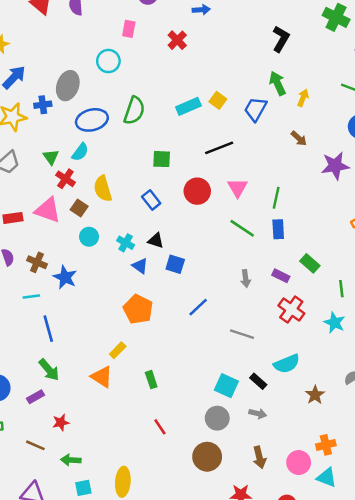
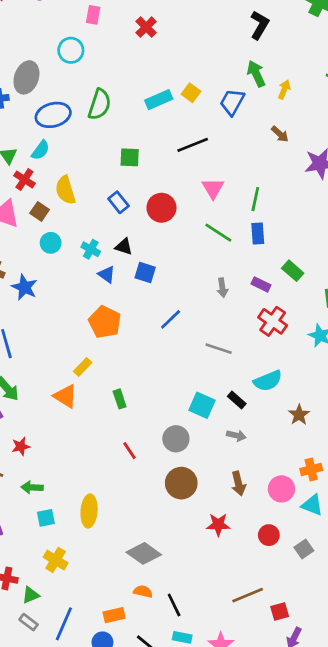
red circle: (197, 191) -> (161, 208), moved
gray circle: (217, 418) -> (176, 439), moved

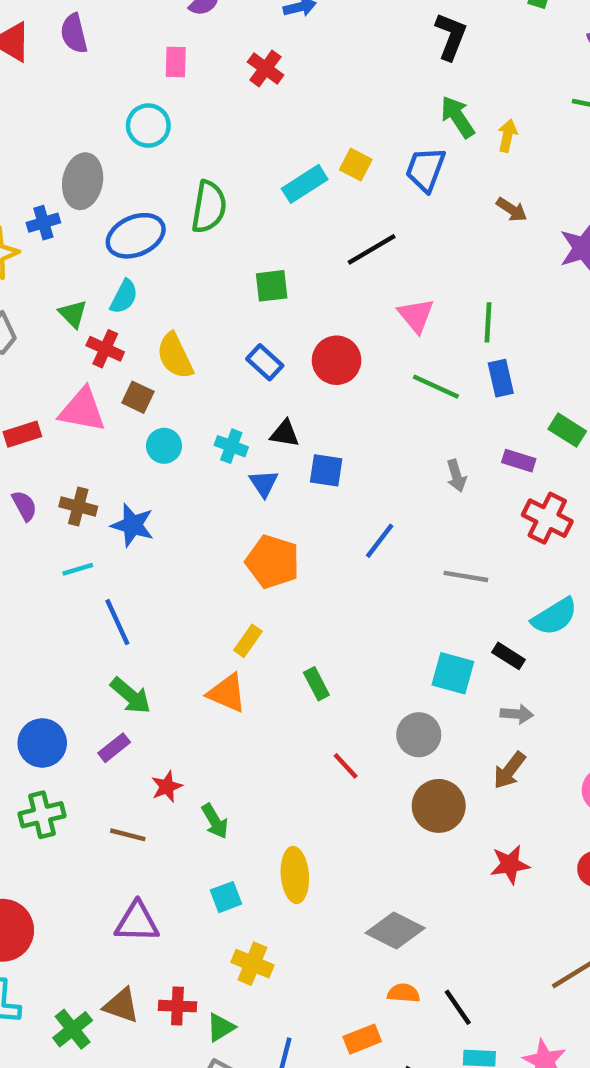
blue triangle: (107, 274) -> (264, 483), turned 30
brown arrow: (238, 484) -> (509, 770), moved, turned 60
green arrow: (32, 487) -> (215, 821), moved, turned -115

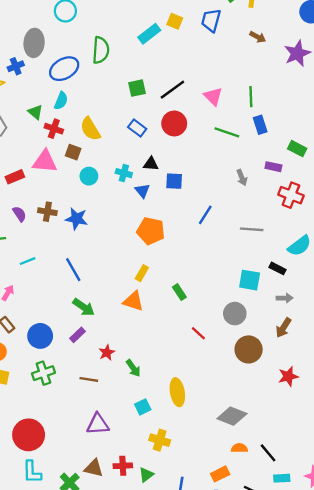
black line: (372, 249) -> (172, 90), moved
cyan line: (78, 569) -> (28, 261), moved

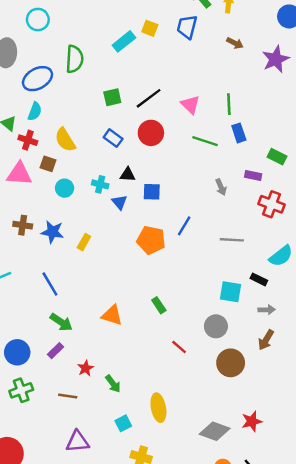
orange pentagon: (151, 231) -> (151, 240), moved
yellow rectangle: (142, 273) -> (84, 242), moved
red star: (288, 376) -> (252, 421), moved

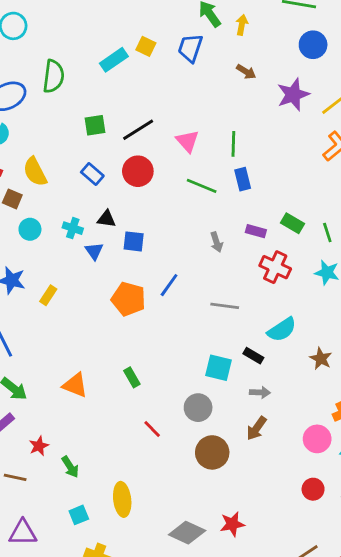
green rectangle: (277, 157) -> (292, 223), moved

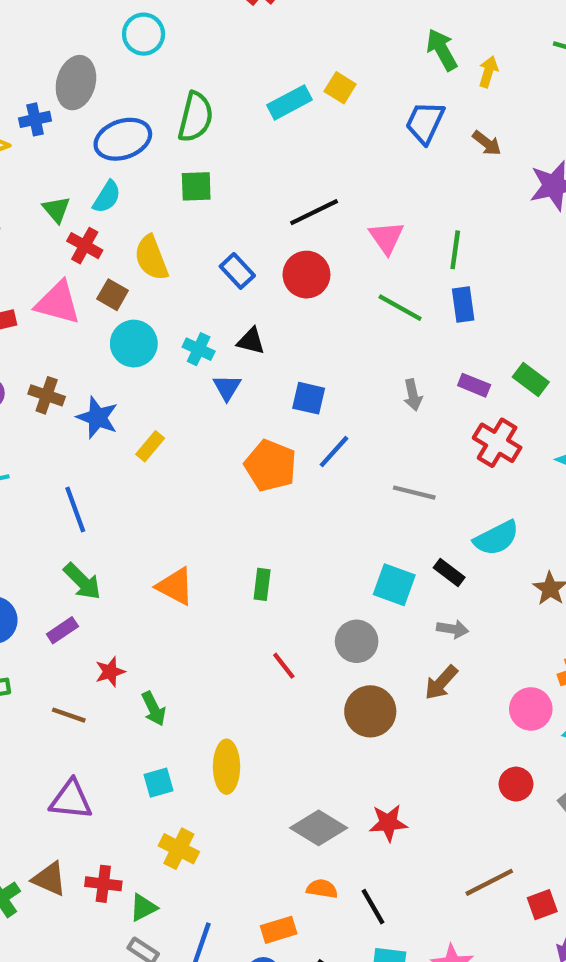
blue trapezoid: (190, 48) -> (425, 123), moved
green square: (95, 125) -> (196, 186), moved
cyan circle: (30, 229) -> (134, 344), size x1.4
blue square: (134, 241) -> (309, 398), moved
green rectangle: (132, 377) -> (262, 584), turned 30

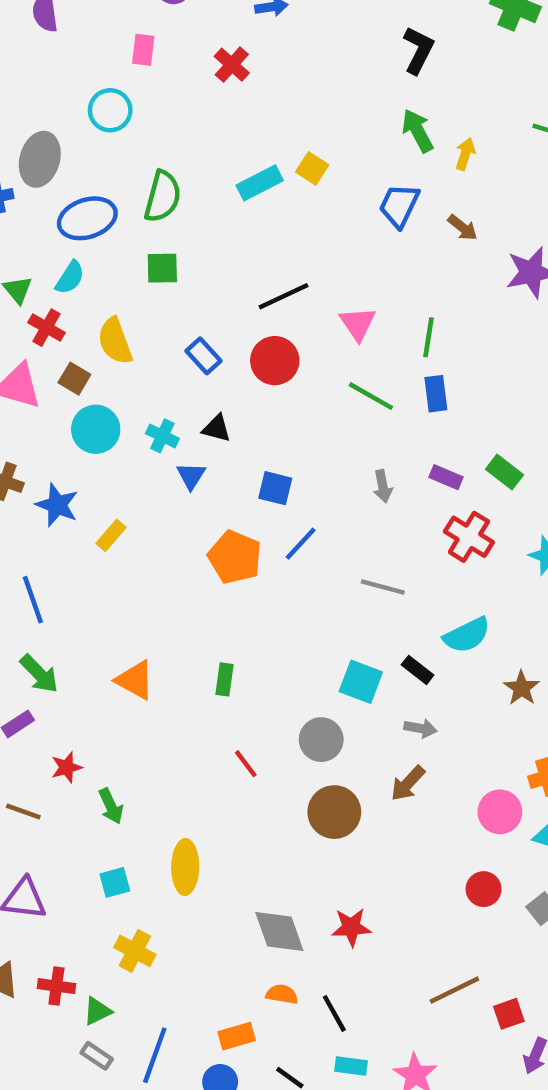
gray diamond: (319, 828) -> (279, 931), turned 38

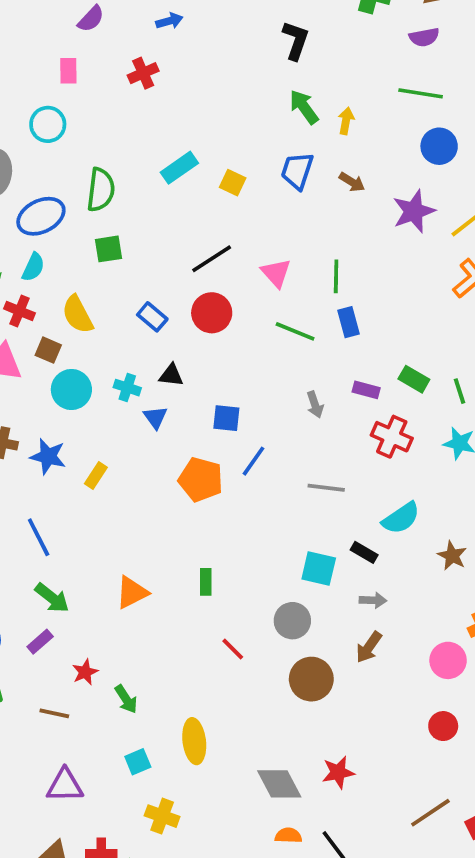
red cross: (232, 65) -> (143, 73), turned 32
yellow square: (312, 168) -> (233, 183), moved
orange triangle: (135, 680) -> (132, 592), turned -48

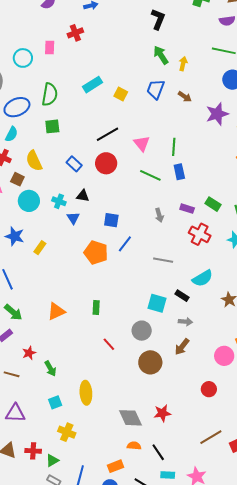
pink rectangle: (68, 71) -> (50, 47), moved
red circle: (443, 726) -> (209, 389), moved

